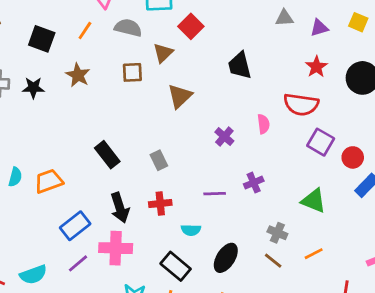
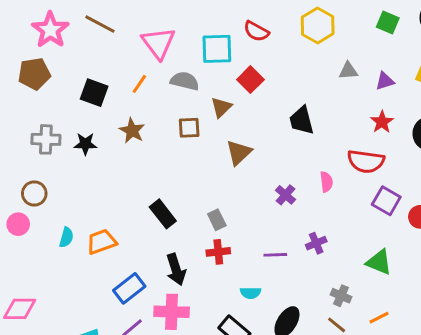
red cross: (160, 203) -> (218, 252), moved

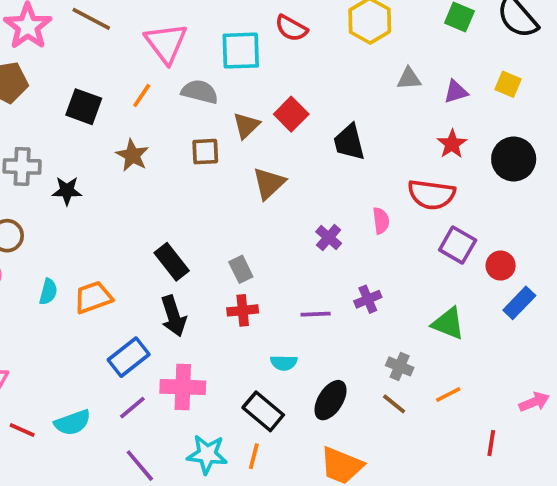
red square: (250, 80) -> (291, 114), moved
black star: (85, 144) -> (67, 191), moved
black arrow: (176, 269) -> (173, 316), moved

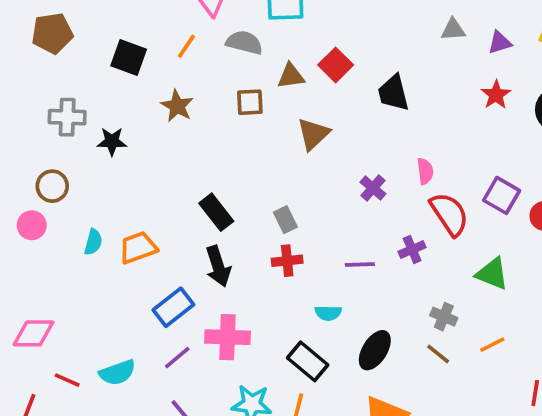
brown triangle: (246, 125) -> (291, 76), turned 36
red semicircle: (431, 195) -> (449, 214), moved, turned -132

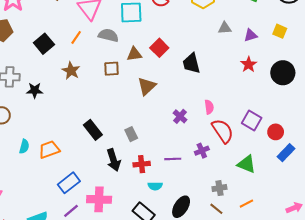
black square: (129, 57) -> (44, 44), turned 30
red cross: (287, 261) -> (142, 164), moved
black arrow: (218, 266) -> (114, 160), moved
gray cross: (444, 317) -> (219, 188), turned -32

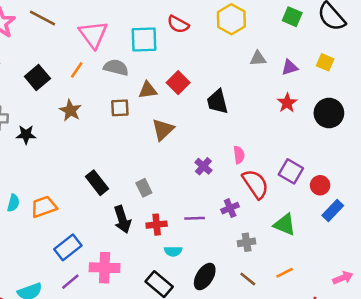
gray cross: (219, 188) -> (247, 242), moved

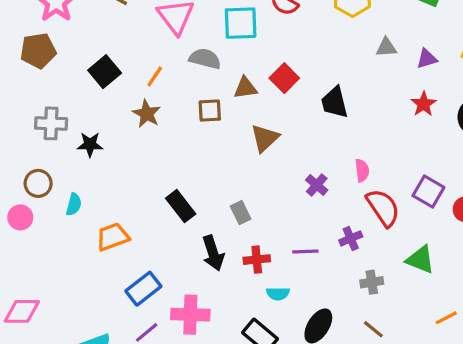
orange line: (77, 70) -> (155, 77), moved
cyan semicircle: (13, 203) -> (74, 204), moved
orange line: (285, 273) -> (446, 318), moved

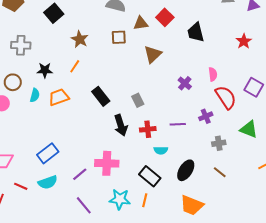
orange line: (155, 77) -> (75, 66), moved
red star: (424, 104) -> (244, 41), moved
black star: (90, 145) -> (45, 70), moved
orange trapezoid: (113, 237) -> (59, 97), moved
blue rectangle: (143, 289) -> (48, 153), moved

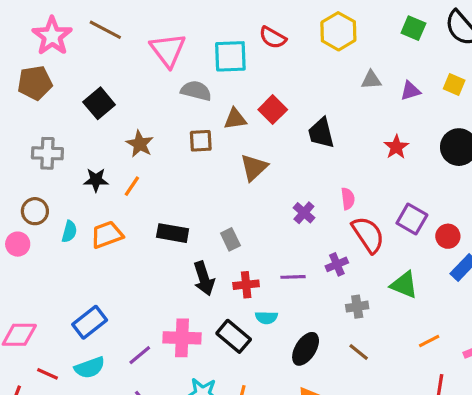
black star: (45, 70) -> (96, 180), moved
black rectangle: (101, 96) -> (173, 233), turned -42
black rectangle: (150, 176) -> (234, 336), moved

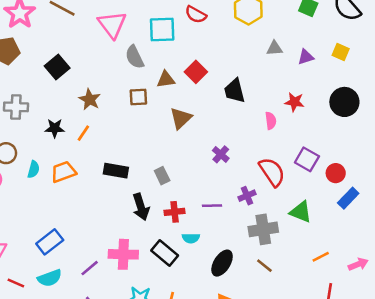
gray semicircle: (196, 91) -> (135, 57), turned -130
red star: (396, 147) -> (294, 102), turned -30
pink semicircle: (348, 199) -> (271, 121), moved
gray cross: (357, 307) -> (263, 229), size x1.6

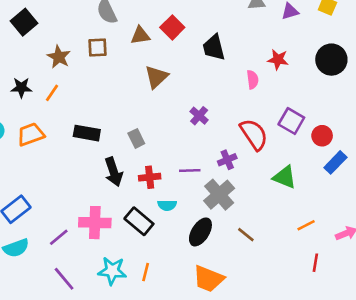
brown square: (138, 97) -> (98, 48), moved
gray cross: (263, 229) -> (219, 195), moved, turned -32

